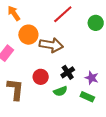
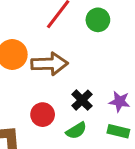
green circle: (96, 23) -> (98, 20), moved

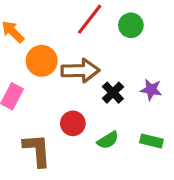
black cross: (82, 100) -> (113, 93), moved
purple star: (120, 102) -> (151, 90), moved

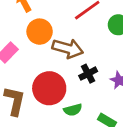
red circle: (73, 123) -> (49, 88), size x1.6

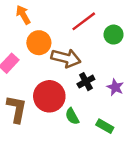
green semicircle: (73, 110) -> (72, 116), turned 77

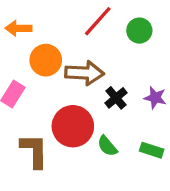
orange arrow: (23, 15) -> (18, 28), turned -48

